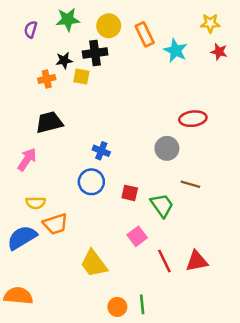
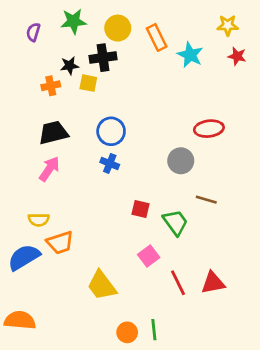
pink arrow: (27, 160) -> (49, 169), moved
blue circle: (91, 182) -> (111, 131), moved

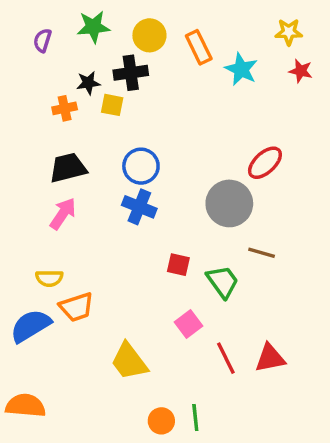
red ellipse: (209, 129) -> (265, 163), turned -36
gray circle: (181, 161) -> (229, 203), size x1.4
blue cross: (110, 163) -> (139, 207), size x1.4

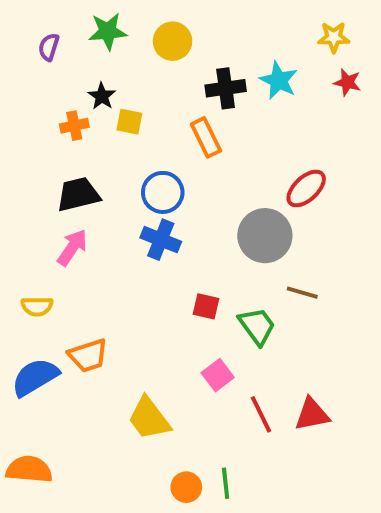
orange rectangle: (199, 47) -> (206, 137), moved
black cross: (131, 73) -> (226, 88), moved
black star: (88, 83) -> (102, 96), turned -30
yellow semicircle: (49, 278) -> (37, 306), moved

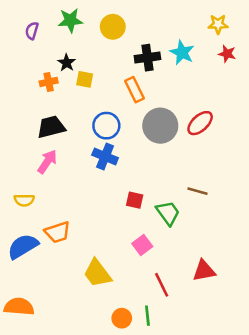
gray circle: (265, 236) -> (160, 126), moved
red line: (261, 414) -> (162, 285), moved

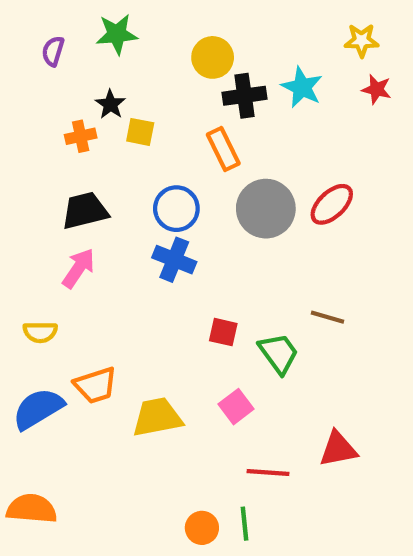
yellow circle: (113, 27) -> (213, 57), moved
yellow trapezoid: (97, 273) -> (157, 417), moved, turned 116
red line: (162, 285) -> (268, 473), turned -60

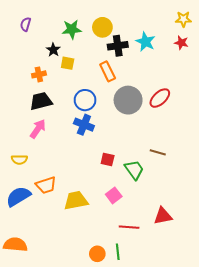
green star: (117, 34) -> (72, 29), moved
yellow star: (362, 40) -> (183, 19), moved
orange cross: (81, 136) -> (39, 74), moved

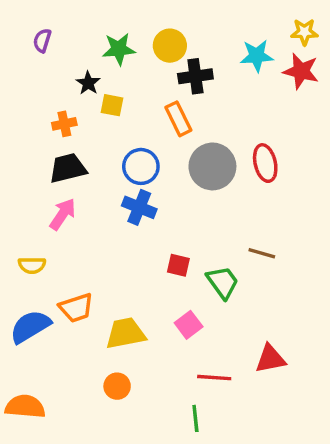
cyan star: (145, 42) -> (257, 56), moved, turned -30
red star: (181, 43) -> (301, 71), size x1.5
red ellipse: (160, 98) -> (265, 163), turned -60
orange circle: (97, 254) -> (117, 386), moved

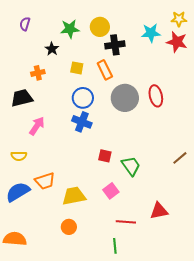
yellow square: (112, 105) -> (77, 68), moved
black trapezoid: (68, 168) -> (22, 98), moved
brown line: (262, 253) -> (180, 158), moved, turned -56

